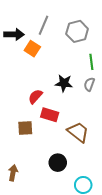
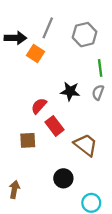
red rectangle: (50, 115) -> (54, 126), turned 36

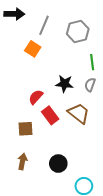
black arrow: (15, 38) -> (14, 14), moved
brown trapezoid: (86, 145) -> (79, 113), moved
brown arrow: (14, 189) -> (22, 161), moved

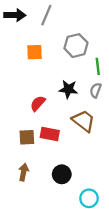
gray line: (44, 25) -> (46, 15), moved
gray hexagon: (78, 31) -> (76, 46), moved
orange square: (33, 49) -> (34, 52), turned -35
red rectangle: (50, 115) -> (50, 134), moved, turned -42

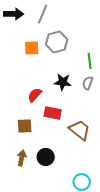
gray hexagon: (76, 46) -> (57, 42), moved
brown trapezoid: (84, 121) -> (80, 130), moved
red rectangle: (50, 134) -> (53, 113), moved
black circle: (62, 174) -> (46, 157), moved

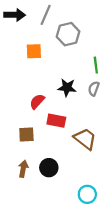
gray hexagon: (57, 42) -> (68, 34), moved

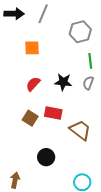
gray hexagon: (68, 34) -> (80, 32), moved
red semicircle: (37, 101) -> (33, 84), moved
brown square: (26, 135) -> (30, 118), moved, turned 35
brown arrow: (23, 169) -> (15, 180), moved

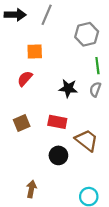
red semicircle: (33, 84) -> (25, 79), moved
brown square: (30, 118) -> (22, 123), moved, turned 35
black circle: (46, 157) -> (58, 155), moved
brown arrow: (15, 180) -> (31, 189), moved

